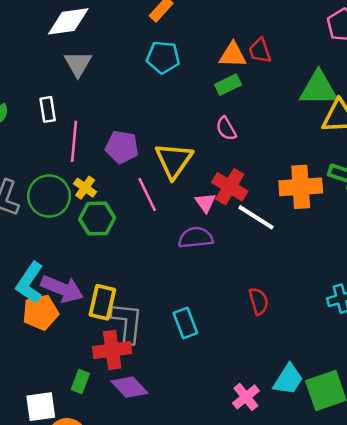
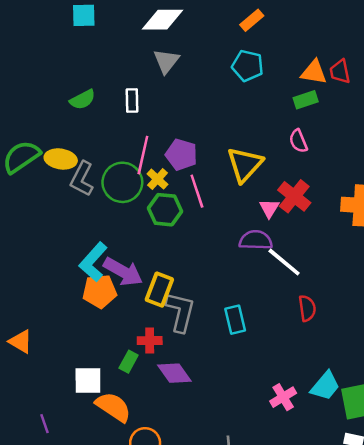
pink line: (74, 141) -> (143, 155), moved
purple pentagon: (122, 147) -> (181, 155), moved
pink line: (147, 194) -> (197, 191), moved
white line: (256, 217) -> (284, 262), moved
red cross: (112, 350) -> (150, 341), moved, size x0.7

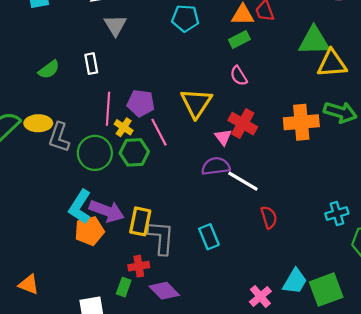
green circle: (122, 182) -> (95, 153), moved

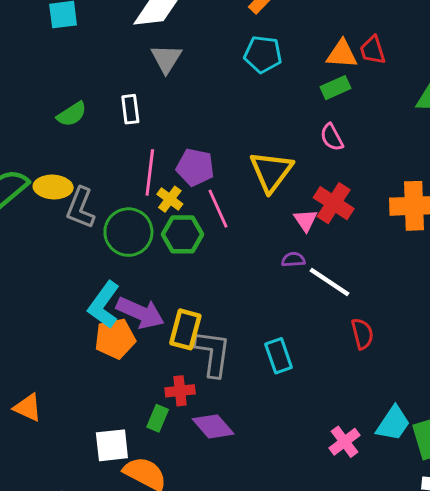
purple semicircle: (216, 166) -> (293, 260), size x0.6

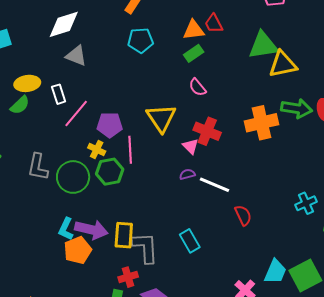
gray triangle: (166, 59) -> (76, 56), turned -30
pink line: (150, 172) -> (76, 114), moved, turned 44
yellow ellipse: (53, 187) -> (27, 83), moved
pink line: (218, 209) -> (130, 150), turned 32
cyan L-shape: (104, 305) -> (66, 229), size x0.7

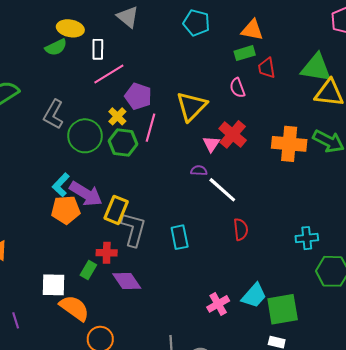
red trapezoid: (214, 24) -> (267, 68), moved

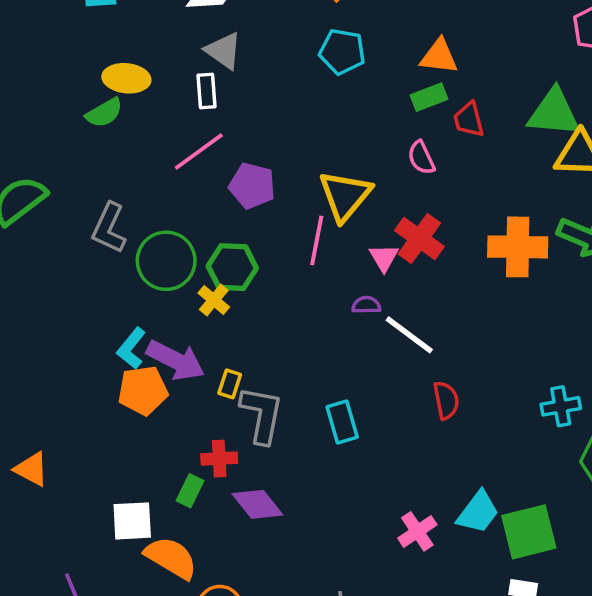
white rectangle: (98, 49) -> (206, 91), moved
yellow cross: (117, 116) -> (214, 300), moved
pink line: (150, 128) -> (317, 240), moved
yellow rectangle: (116, 210) -> (230, 384), size x0.6

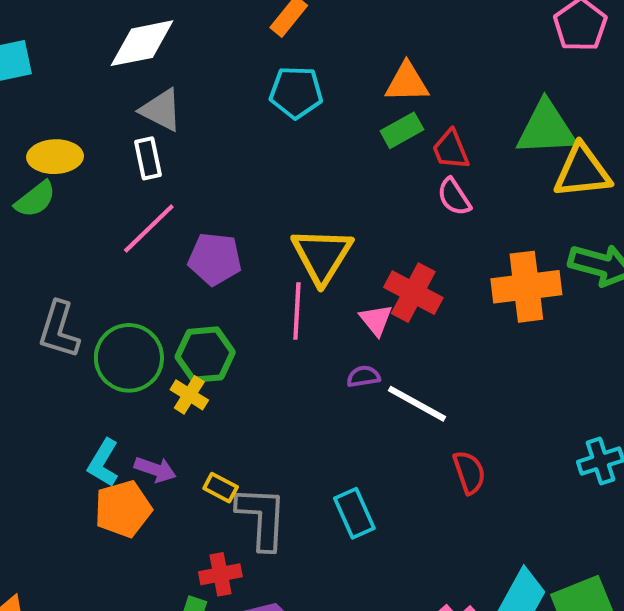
pink semicircle: (421, 158) -> (454, 197), moved
purple arrow: (176, 360) -> (155, 469), size x0.6
yellow rectangle: (230, 384) -> (221, 488), turned -72

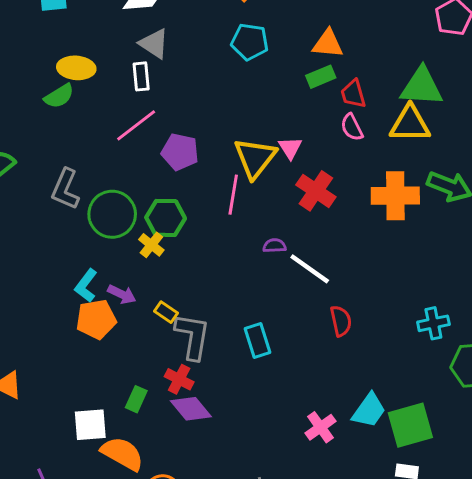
yellow triangle: (582, 171) -> (410, 124), moved
pink triangle: (376, 320) -> (290, 148), moved
red cross: (220, 574) -> (179, 379), moved, turned 32

